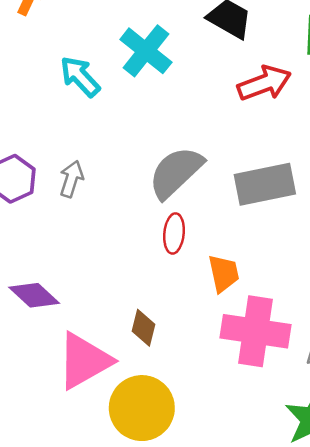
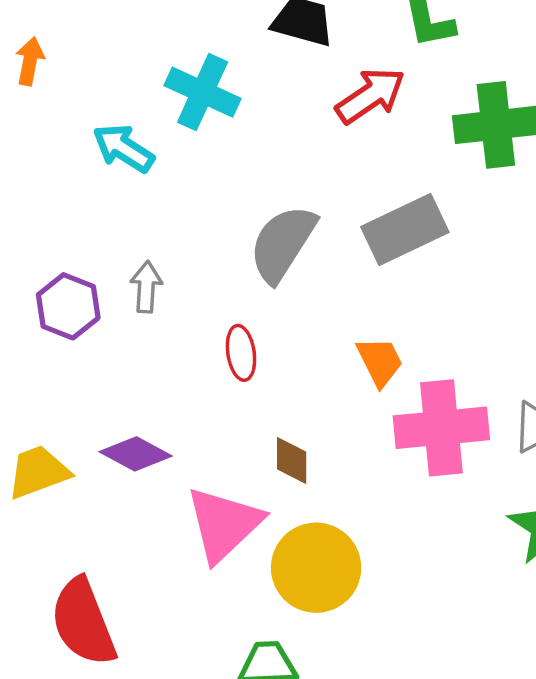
red ellipse: (174, 233) -> (241, 353), moved

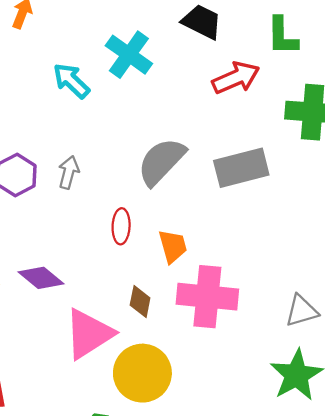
orange trapezoid: (380, 362) -> (173, 246), moved
pink cross: (441, 428) -> (207, 297), moved

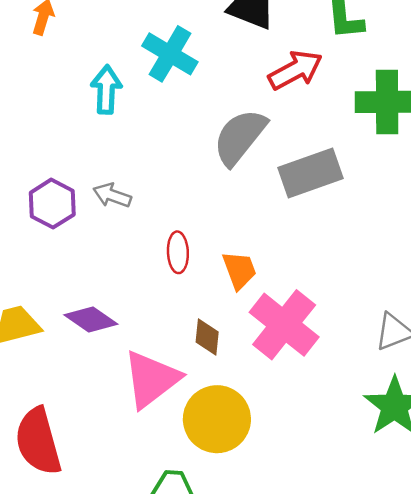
cyan arrow: (71, 81) -> (106, 90), turned 54
gray semicircle: (161, 161) -> (240, 137), moved
gray arrow: (69, 172) -> (112, 195), turned -80
pink cross: (207, 297) -> (284, 325), turned 38

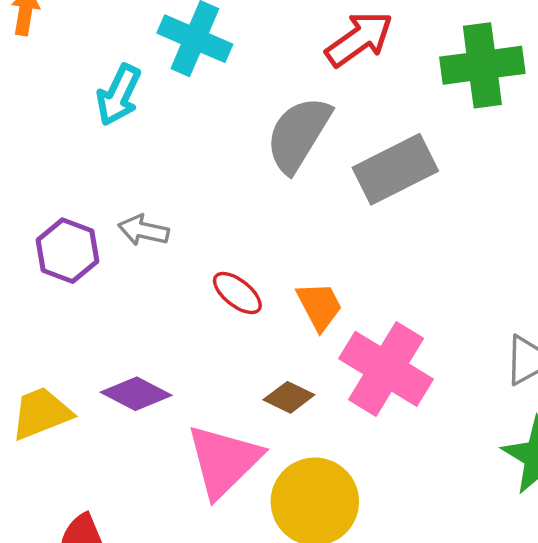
cyan arrow: (106, 90) -> (119, 95), turned -150
red ellipse: (178, 252) -> (237, 293), turned -42
brown diamond: (207, 337) -> (289, 397), turned -63

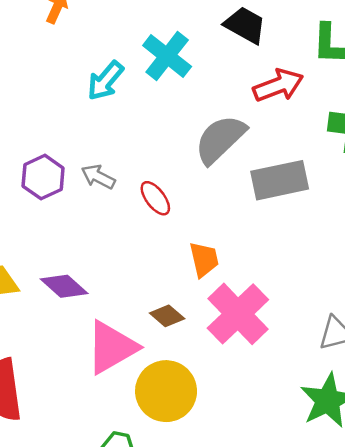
red ellipse: (237, 293) -> (155, 198), moved

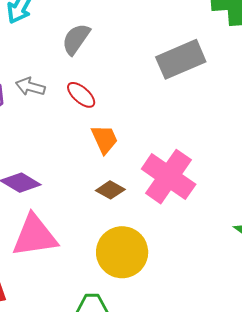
gray semicircle: (220, 139) -> (76, 39), moved, size x0.7
orange trapezoid: (204, 259) -> (105, 139), moved
pink triangle: (112, 347) -> (35, 236), moved, turned 33

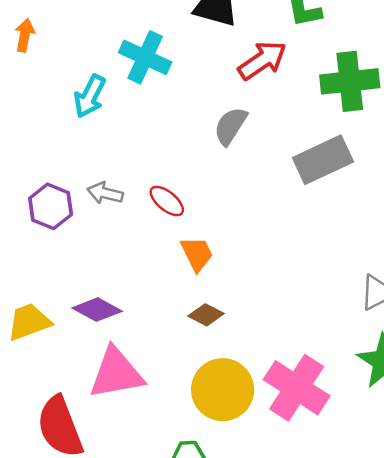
gray semicircle: (76, 39) -> (230, 126), moved
gray rectangle: (181, 59) -> (323, 160), moved
pink cross: (169, 177) -> (297, 388), moved

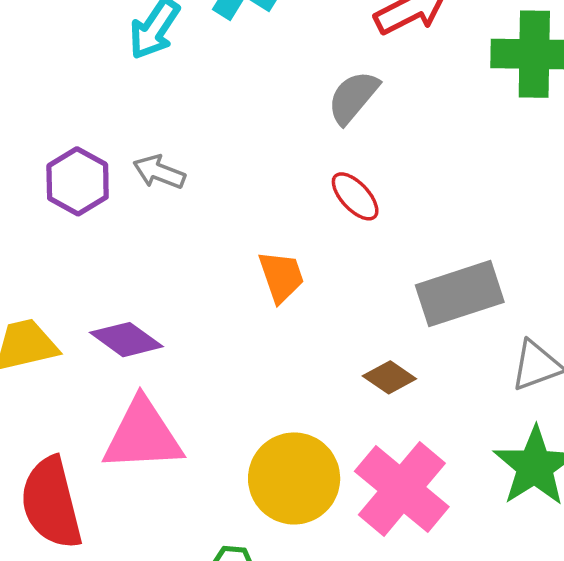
gray rectangle: (323, 160) -> (460, 294), moved
red ellipse: (167, 201) -> (355, 196), moved
brown diamond: (206, 315) -> (389, 377), moved

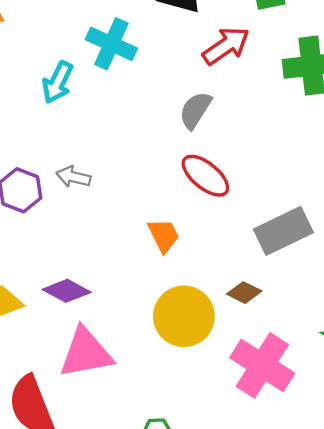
red ellipse: (355, 196) -> (205, 176), size x1.4
yellow circle: (294, 478) -> (184, 316), moved

